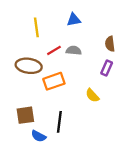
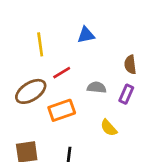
gray semicircle: (74, 50) -> (97, 87), moved
brown ellipse: (29, 66) -> (31, 91), turned -40

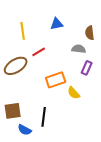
brown semicircle: (130, 65) -> (90, 33), moved
gray semicircle: (97, 87) -> (79, 49), moved
orange rectangle: (62, 110) -> (56, 80), moved

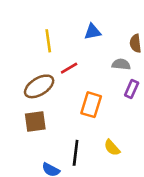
orange rectangle: (56, 80) -> (91, 105), turned -54
yellow semicircle: (74, 93) -> (112, 148), moved
brown square: (13, 111) -> (35, 122), moved

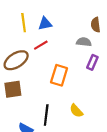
blue triangle: (92, 32) -> (45, 24), moved

